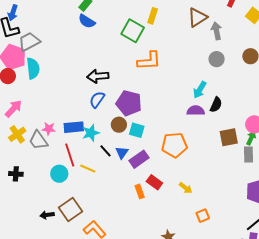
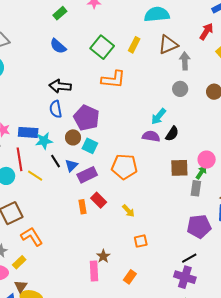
yellow rectangle: (153, 16) -> (134, 45), moved
blue semicircle: (87, 21) -> (58, 46), moved
blue semicircle: (97, 100) -> (56, 109), turned -54

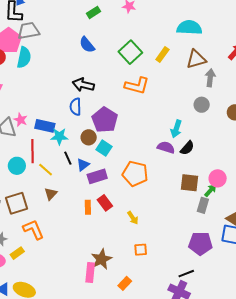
cyan arrow: (159, 116) -> (176, 129), turned -30
brown star: (103, 256) -> (101, 259), size x1.5
brown triangle: (21, 286) -> (51, 194), moved

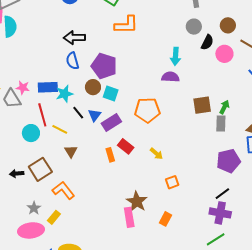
black semicircle: (187, 148) -> (207, 42), moved
pink circle: (218, 178) -> (224, 54), moved

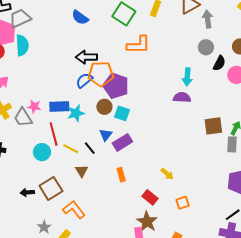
blue semicircle: (72, 61) -> (84, 80), turned 66
orange pentagon: (147, 110) -> (101, 74), moved
black line: (78, 113) -> (90, 148), moved
red rectangle: (126, 146) -> (150, 197), moved

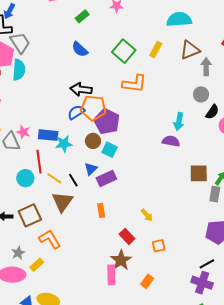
gray trapezoid: (20, 18) -> (20, 43), turned 75
brown triangle: (82, 171) -> (62, 202), size x1.6

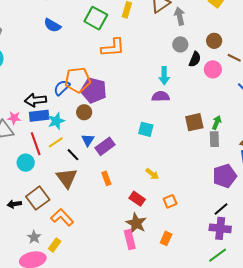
black arrow: (81, 89) -> (35, 100), moved
cyan square: (110, 150) -> (146, 129), moved
yellow line: (54, 178) -> (56, 142), moved, turned -56

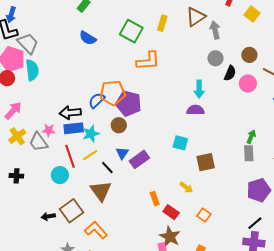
brown square: (194, 122) -> (206, 162), moved
orange rectangle: (106, 178) -> (155, 199), moved
orange square: (170, 201) -> (204, 215), turned -32

